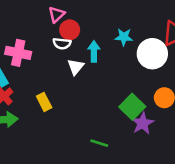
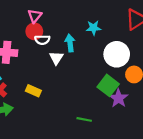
red circle: (70, 30) -> (34, 31), moved
white circle: (152, 54) -> (117, 54), moved
yellow rectangle: (44, 102) -> (33, 91), turned -32

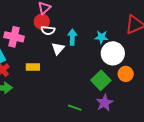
cyan star: (94, 28) -> (101, 37), moved
yellow rectangle: (33, 91) -> (33, 67), moved, turned -32
purple star: (119, 98) -> (104, 103), moved

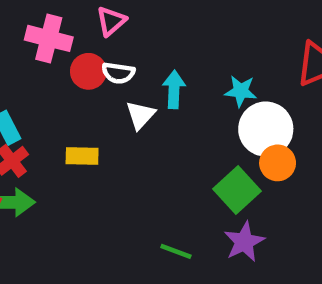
red circle: (42, 22) -> (88, 71), moved
pink cross: (14, 37) -> (49, 38), moved
orange circle: (126, 74) -> (278, 163), moved

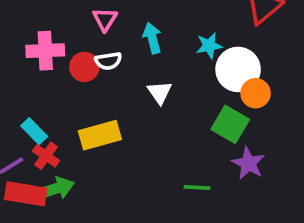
pink triangle: (111, 21) -> (105, 19), moved
cyan arrow: (174, 89) -> (152, 38), moved
white triangle: (140, 115) -> (160, 92), moved
yellow rectangle: (82, 156) -> (100, 135), size x1.5

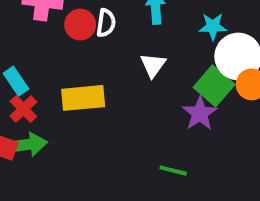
white semicircle: (108, 61) -> (106, 23), turned -84
green square: (230, 124) -> (214, 86), moved
purple star: (248, 163) -> (200, 113), moved

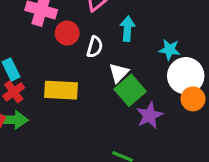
white semicircle: (106, 23) -> (95, 47), moved
green square: (214, 86) -> (130, 90), moved

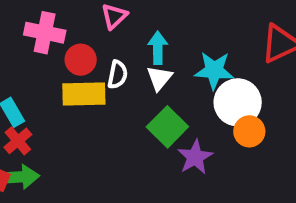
cyan star: (170, 50) -> (214, 70), size x1.4
white triangle: (119, 73) -> (159, 78), moved
yellow rectangle: (61, 90) -> (84, 94), moved

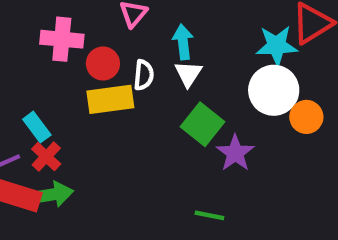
cyan star: (214, 70) -> (277, 46), moved
orange circle: (249, 131) -> (306, 117), moved

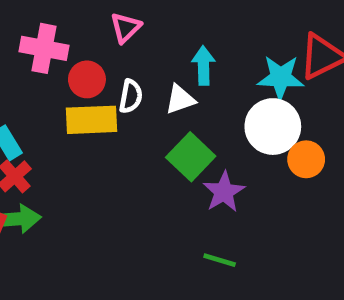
cyan arrow: (183, 42) -> (203, 66), moved
white triangle: (188, 74) -> (180, 99), turned 32
green line: (209, 215) -> (220, 260), moved

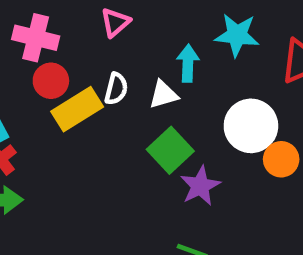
cyan star: (281, 77) -> (237, 35), moved
red circle: (87, 79) -> (51, 81), moved
yellow rectangle: (91, 120) -> (77, 109), turned -33

